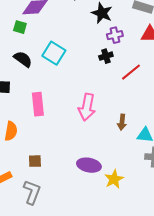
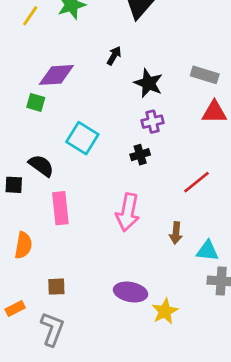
purple cross: (115, 35) -> (152, 122), moved
black cross: (106, 56) -> (140, 155), moved
black semicircle: (23, 59) -> (41, 166), moved
red line: (131, 72) -> (196, 182), moved

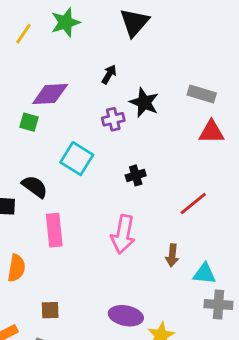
purple cross: (152, 122) -> (113, 119), moved

